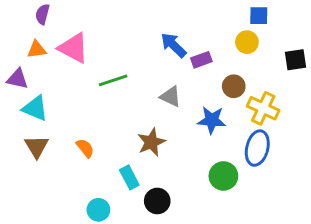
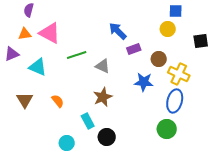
purple rectangle: (201, 60) -> (134, 49), moved
purple triangle: (17, 79) -> (12, 54), turned -35
gray triangle: (170, 97) -> (103, 66), moved
cyan triangle: (35, 108) -> (38, 67), moved
green circle: (223, 176) -> (167, 129), moved

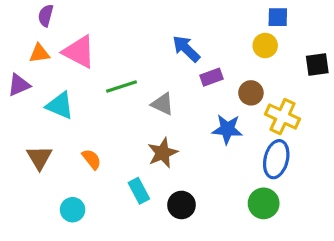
black circle: (107, 137) -> (181, 205), moved
cyan circle: (67, 143) -> (73, 210), moved

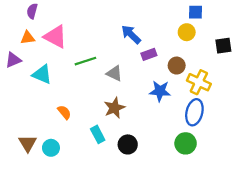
brown triangle: (39, 158) -> (28, 143), moved

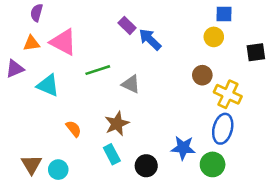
purple rectangle: (149, 54) -> (127, 25), moved, turned 64
blue star: (160, 91) -> (183, 148), moved
brown star: (114, 108) -> (117, 124), moved

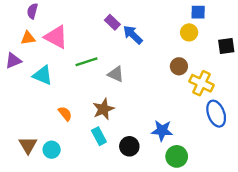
blue ellipse: (223, 129) -> (216, 114), moved, turned -35
green circle: (213, 164) -> (177, 156), moved

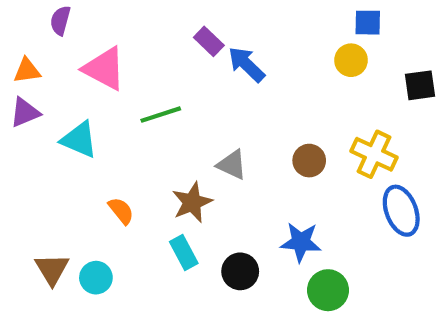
orange triangle: (28, 38) -> (27, 71), moved
brown circle: (179, 66) -> (309, 161), moved
gray triangle: (116, 74) -> (232, 165), moved

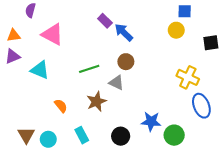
green line: (161, 115) -> (89, 69), moved
brown circle: (309, 161) -> (126, 62), moved
cyan rectangle: (184, 253) -> (82, 135), moved
green circle: (328, 290) -> (174, 135), moved

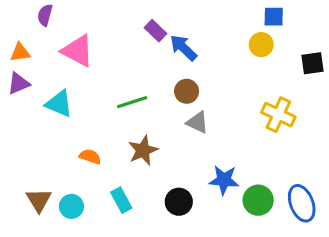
gray triangle: (116, 83) -> (197, 122), moved
orange semicircle: (61, 106) -> (90, 157), turned -32
blue ellipse: (201, 106) -> (302, 203), moved

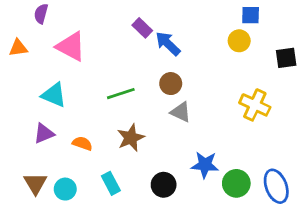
purple triangle: (19, 83) -> (44, 133), moved

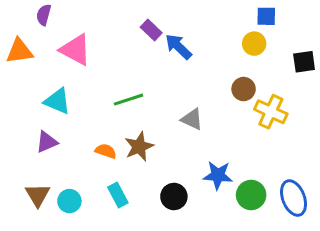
orange triangle: (18, 48) -> (19, 51), size x1.4
brown circle: (171, 84) -> (244, 89), moved
orange semicircle: (82, 143) -> (106, 151), moved

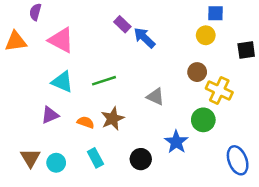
cyan triangle: (57, 101) -> (62, 82), moved
purple triangle: (47, 142) -> (50, 115), moved
blue star: (218, 175) -> (176, 142), turned 30
green circle: (251, 195) -> (203, 120), moved

